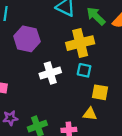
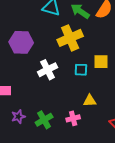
cyan square: (84, 70) -> (81, 70), moved
yellow square: (100, 92) -> (101, 62), moved

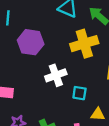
cyan square: (81, 70) -> (79, 93), moved

